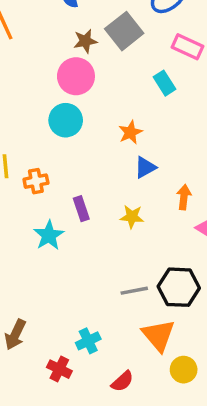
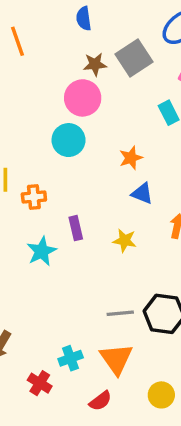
blue triangle: (145, 167) -> (142, 193), turned 45
orange triangle: (158, 335) -> (116, 359), moved

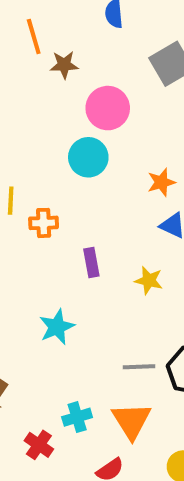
brown star: (95, 64) -> (64, 65), moved
cyan star: (42, 251) -> (57, 327), moved

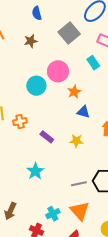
brown star: (64, 65) -> (31, 41), moved
pink circle: (108, 108) -> (58, 71), moved
purple rectangle: (91, 263) -> (47, 137), turned -32

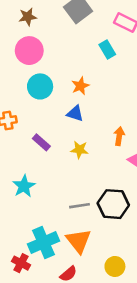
pink circle: (58, 71) -> (29, 51), moved
cyan circle: (36, 86) -> (40, 86), moved
blue triangle: (83, 112) -> (75, 113), moved
cyan cross: (53, 214) -> (43, 243), size x1.6

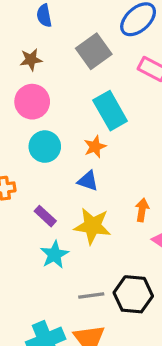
cyan rectangle: (107, 49) -> (110, 111), moved, size x1.6
yellow star: (79, 150) -> (92, 226), size x1.6
cyan star: (24, 186) -> (54, 255), moved

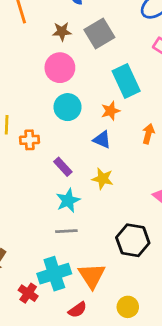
gray square: (94, 51) -> (99, 34), moved
orange arrow: (142, 210) -> (148, 134), moved
yellow star: (92, 226) -> (103, 179), size x0.7
gray line: (91, 296) -> (66, 231), moved

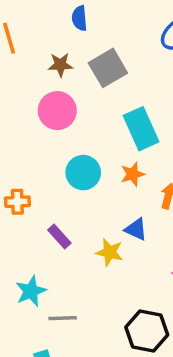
cyan circle: (68, 107) -> (83, 173), moved
orange star: (111, 111) -> (133, 174), moved
blue triangle: (102, 140) -> (136, 229), moved
cyan star: (68, 201) -> (31, 291), moved

